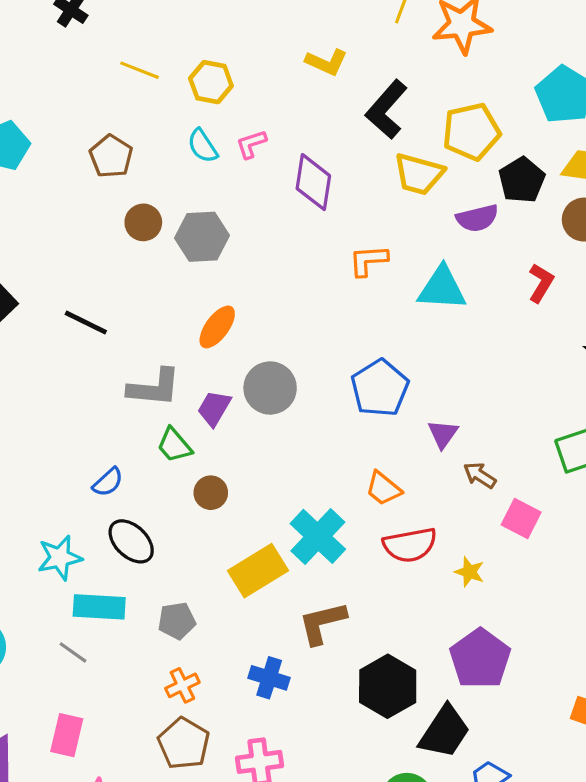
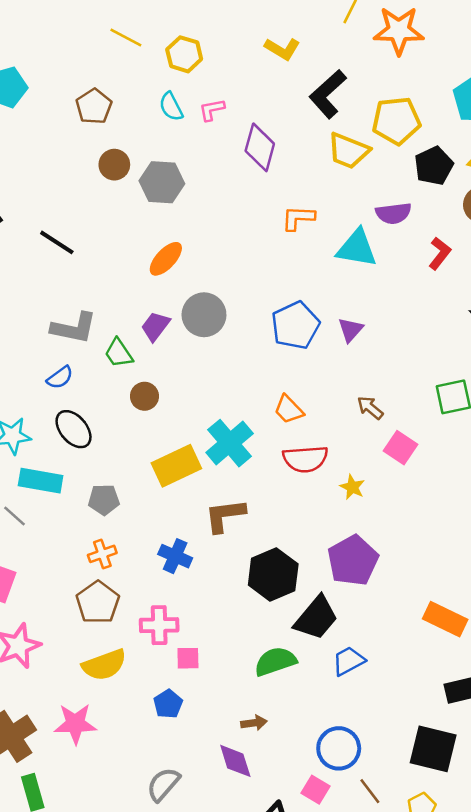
purple semicircle: (477, 218) -> (393, 213), moved
gray L-shape: (154, 388) -> (74, 328), moved
purple triangle: (443, 434) -> (351, 330), moved

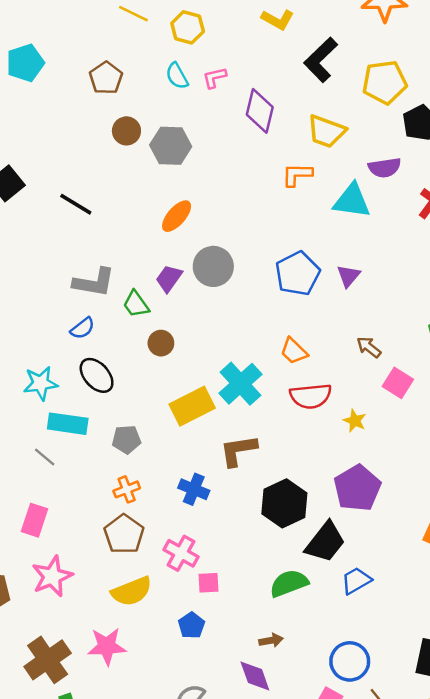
yellow trapezoid: (348, 151) -> (326, 131), moved
pink cross: (159, 625) -> (181, 553), turned 32

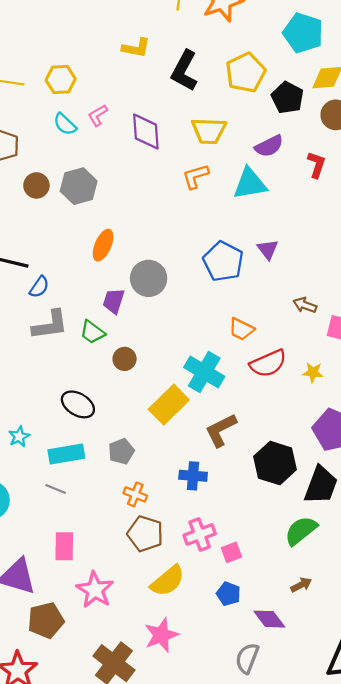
blue semicircle: (83, 328) -> (39, 287), moved
cyan star: (41, 383) -> (19, 437), moved, size x0.7
orange cross: (127, 489) -> (135, 494), turned -30
pink cross: (181, 553) -> (200, 534), turned -32
purple diamond: (255, 676) -> (269, 619), moved

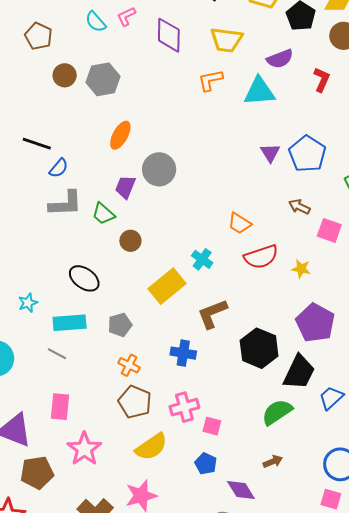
blue pentagon: (223, 261) -> (307, 154), moved
cyan cross: (204, 372) -> (202, 259), size x0.6
pink square: (231, 552) -> (212, 426), turned 30

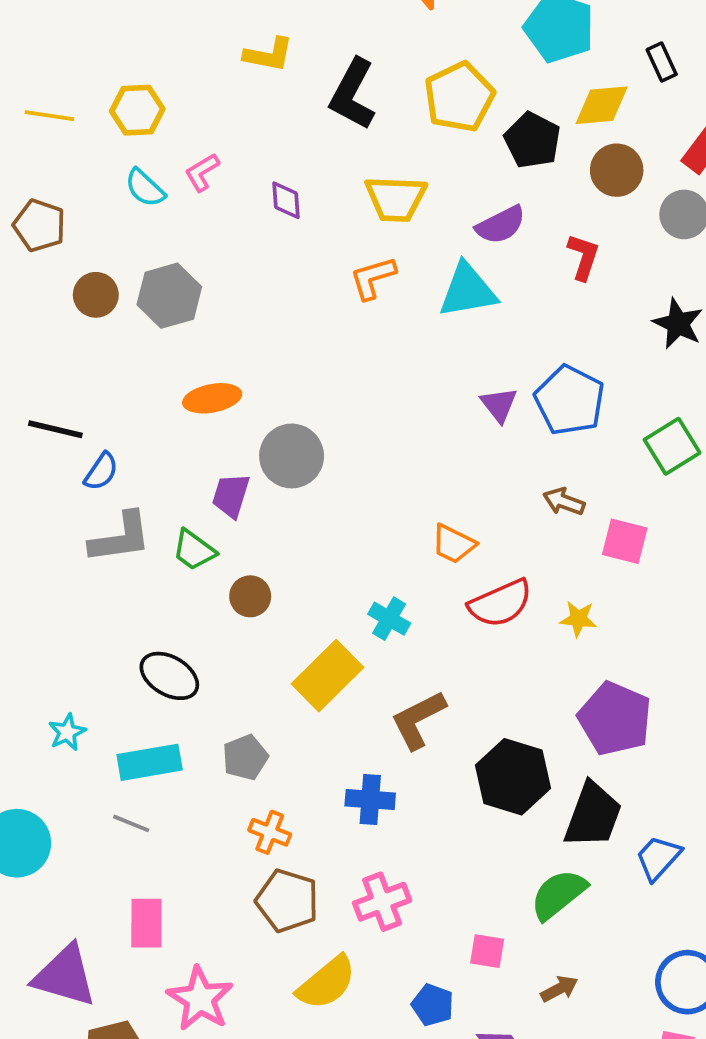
purple diamond: (169, 35) -> (286, 200), size x0.6
orange ellipse: (120, 135) -> (212, 398), turned 56
pink square: (212, 426) -> (487, 951), moved

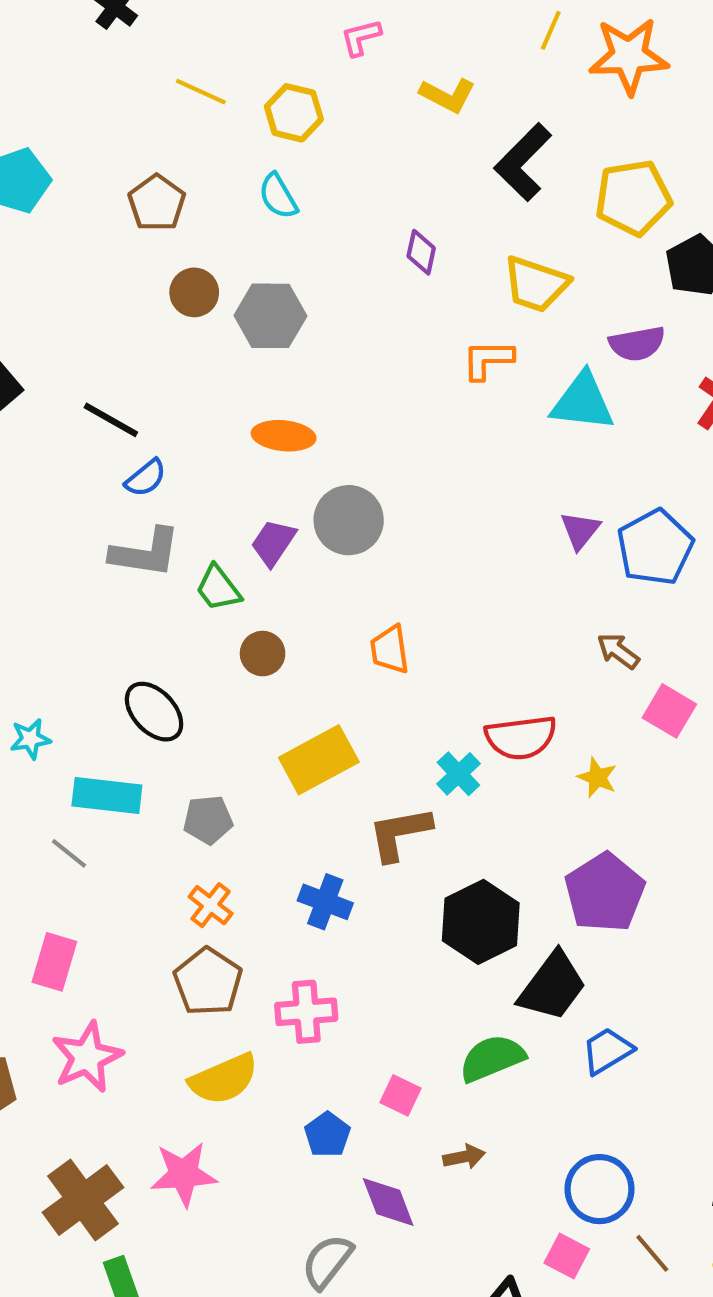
pink L-shape: (202, 172) -> (361, 37), moved
orange trapezoid: (453, 544) -> (390, 650), moved, turned 39
cyan cross: (389, 619) -> (458, 774), moved

